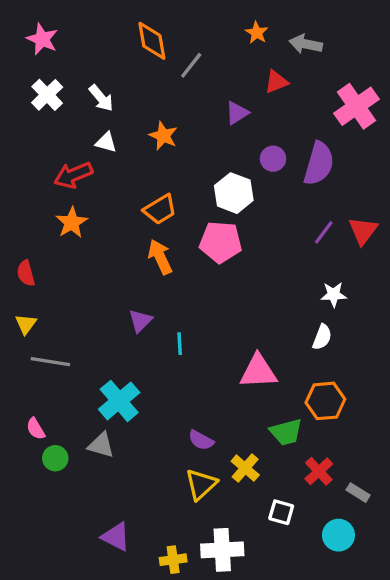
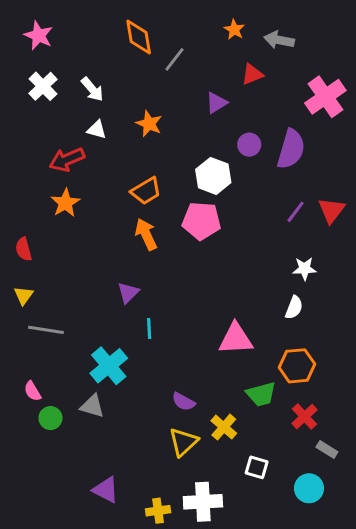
cyan line: (180, 344) -> (149, 328), moved
red cross: (319, 471) -> (305, 417), moved

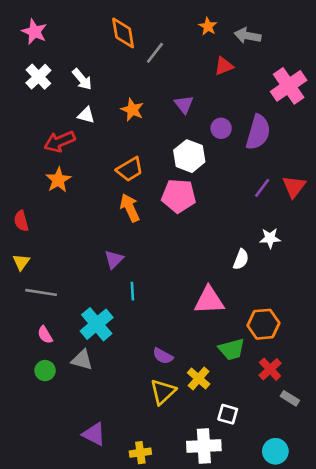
purple triangle: (216, 103) -> (184, 104), moved, turned -36
white semicircle: (294, 307) -> (241, 259), moved
pink semicircle: (33, 391) -> (45, 335), moved
cyan circle: (309, 488) -> (275, 451), moved
white cross: (203, 502) -> (204, 446), moved

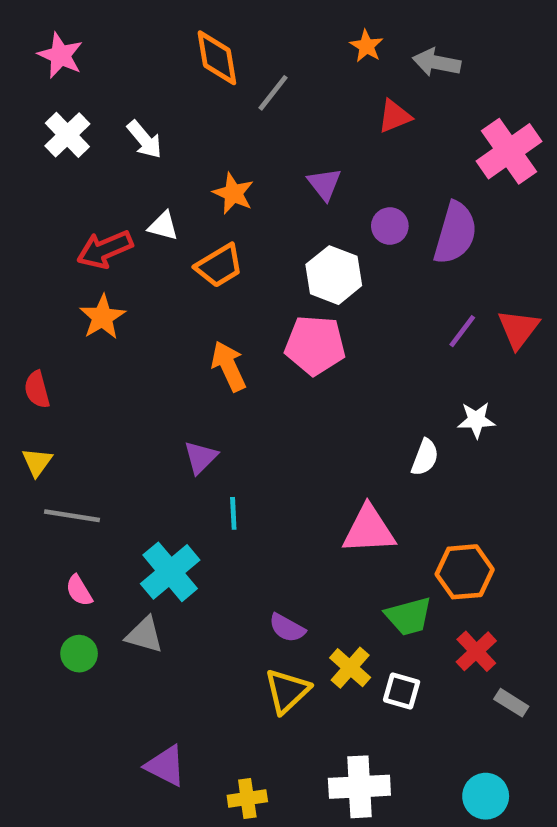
white triangle: (86, 115) -> (163, 226), moved
orange trapezoid: (130, 169) -> (219, 266), moved
white square: (228, 414) -> (402, 691), moved

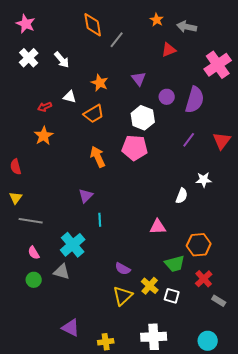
red arrow: (105, 249) -> (45, 107), size x0.6
purple line: (462, 331) -> (189, 140), moved
pink triangle: (369, 530) -> (158, 227), size x0.7

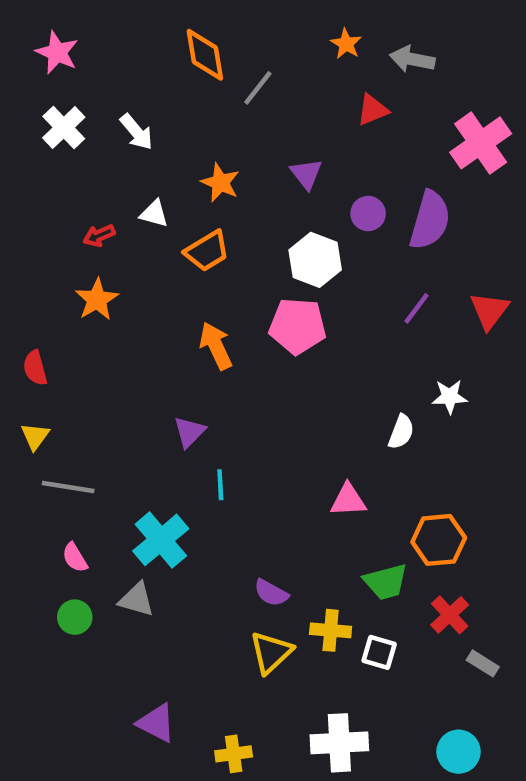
yellow cross: (150, 286) -> (331, 630), turned -36

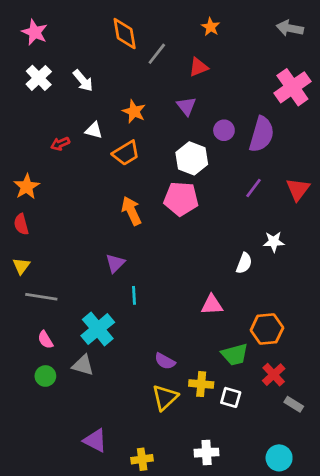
gray arrow: (412, 59) -> (290, 28), moved
red triangle: (372, 110) -> (198, 67), moved
orange star: (97, 300) -> (27, 187), moved
white cross: (339, 743) -> (207, 453), size x0.7

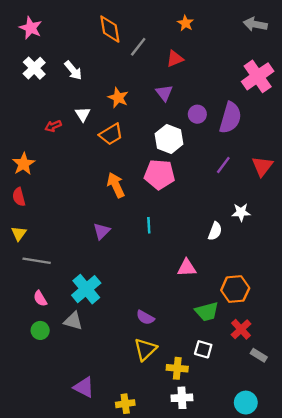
white triangle: (94, 130) -> (83, 114), turned 42
cyan line: (134, 295) -> (149, 225), moved
yellow cross: (201, 384) -> (177, 368), moved

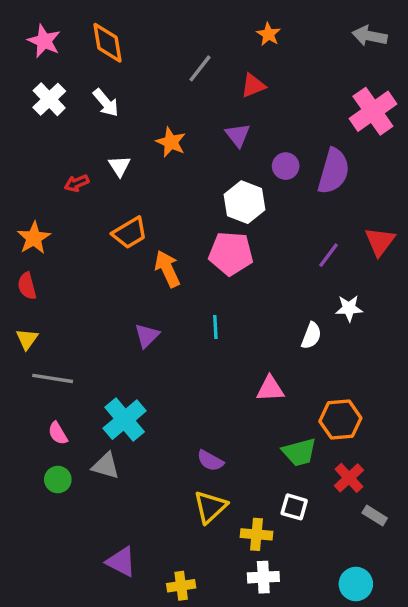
orange diamond: (110, 29) -> (107, 43), moved
orange trapezoid: (111, 134) -> (130, 233), moved
purple line: (223, 165) -> (328, 255), moved

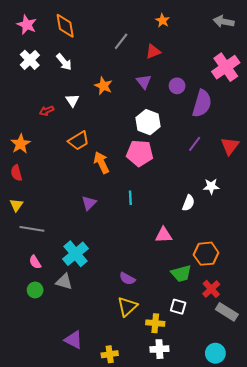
purple circle: (286, 166) -> (177, 86), moved
purple line: (328, 255) -> (195, 144), moved
gray rectangle: (375, 515) -> (227, 312), size x1.5

